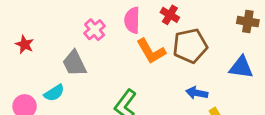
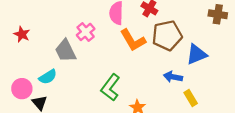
pink cross: (95, 30) -> (86, 32), moved
blue triangle: (241, 67) -> (197, 54), moved, turned -30

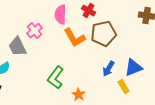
blue triangle: (197, 54) -> (134, 68), moved
blue arrow: (173, 77) -> (109, 69), turned -70

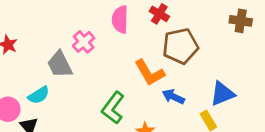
orange L-shape: (75, 38) -> (149, 73), moved
blue arrow: (109, 69) -> (173, 97), moved, turned 84

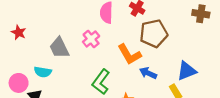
pink cross: (84, 42) -> (91, 39), moved
cyan semicircle: (39, 95) -> (43, 72), turned 42

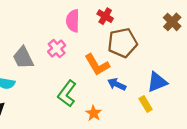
brown cross: (201, 14) -> (172, 22), turned 35

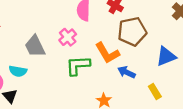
blue triangle: (157, 82) -> (166, 56), moved
green L-shape: (67, 94) -> (78, 65), moved, turned 50

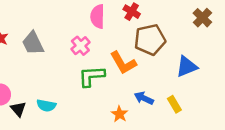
gray trapezoid: (35, 46) -> (33, 43), moved
cyan semicircle: (18, 71) -> (46, 105), moved
blue arrow: (127, 72) -> (144, 98), moved

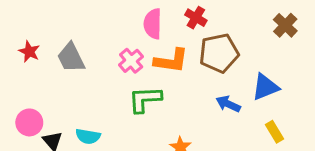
orange L-shape: (123, 63) -> (171, 61), moved, turned -52
blue arrow: (144, 98) -> (228, 104), moved
yellow rectangle: (174, 104) -> (274, 132), moved

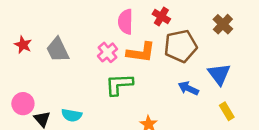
brown cross: (285, 25) -> (223, 24), moved
blue triangle: (265, 87) -> (219, 74), turned -45

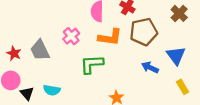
red star: (23, 45) -> (14, 53), moved
gray trapezoid: (58, 50) -> (40, 50), moved
pink cross: (108, 52) -> (71, 36), moved

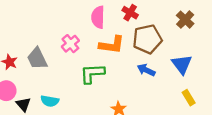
blue arrow: (150, 67) -> (146, 70), moved

